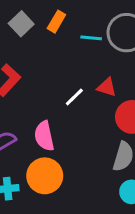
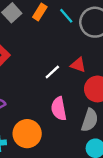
cyan line: (91, 38) -> (66, 16), moved, turned 42
pink semicircle: (44, 136) -> (59, 109), moved

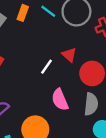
red triangle: (78, 65) -> (69, 55), turned 35

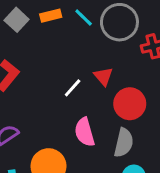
orange rectangle: (23, 13) -> (51, 16), turned 49

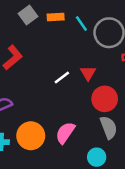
pink semicircle: (85, 132) -> (65, 133), moved, turned 40
gray semicircle: (124, 143) -> (109, 127), moved, turned -45

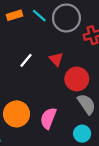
white line: (62, 77) -> (26, 60), moved
orange circle: (31, 136) -> (17, 114), moved

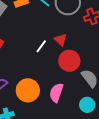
white line: (26, 60) -> (41, 46), moved
red circle: (77, 79) -> (69, 61), moved

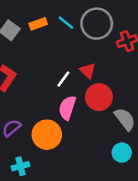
pink semicircle: (56, 93) -> (67, 108), moved

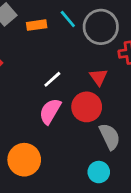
orange rectangle: (38, 24) -> (37, 25), moved
red triangle: (88, 71) -> (99, 77), moved
orange circle: (47, 135) -> (24, 160), moved

